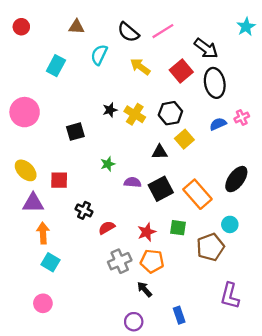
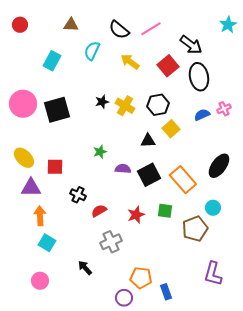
black square: (75, 132) -> (57, 110), moved, size x1.5
orange pentagon: (152, 261) -> (141, 278), moved
black arrow: (144, 289) -> (85, 268), moved

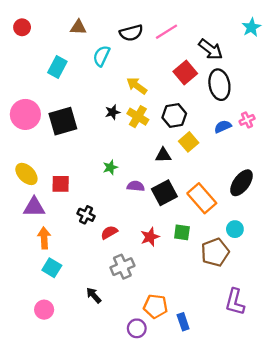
black semicircle: (119, 30) -> (131, 33), turned -55
yellow arrow: (130, 62) -> (137, 86), moved

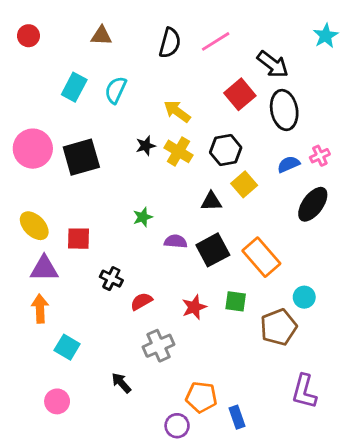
black semicircle: (131, 33) -> (170, 43), turned -60
cyan semicircle: (101, 56) -> (116, 90), moved
black ellipse: (242, 183) -> (313, 204), moved
orange arrow: (44, 238) -> (40, 309), moved

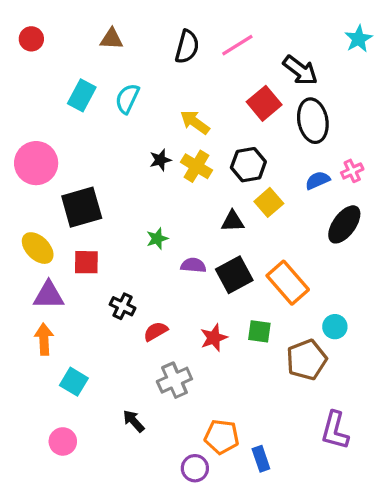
black square: (81, 157) -> (82, 207), moved

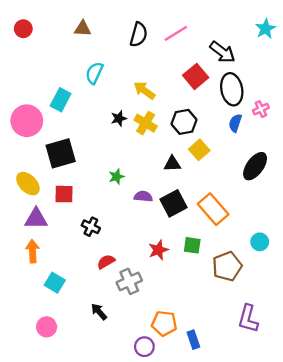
cyan rectangle: (82, 95) -> (61, 100), moved
pink cross: (352, 171) -> (261, 109), moved
blue semicircle: (318, 180) -> (235, 123), moved, turned -48
cyan circle: (335, 327) -> (260, 242), moved
red semicircle: (156, 331) -> (106, 262), moved

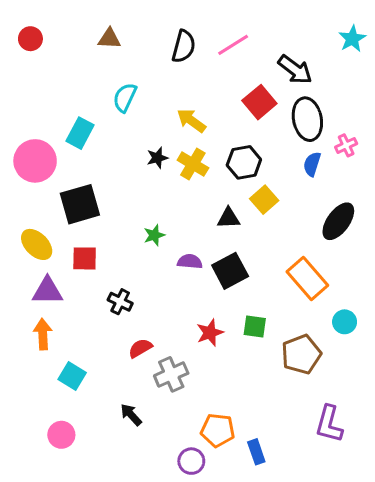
orange rectangle: (213, 209) -> (307, 279), moved

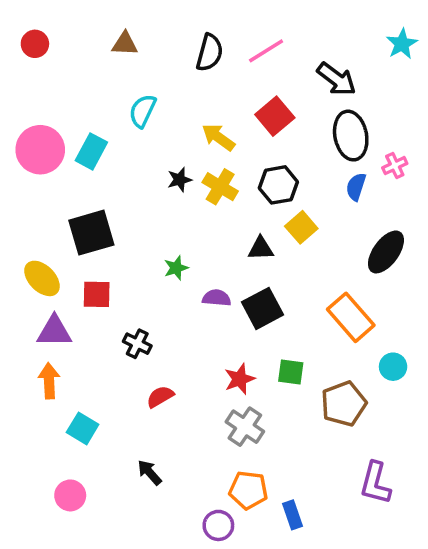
red square: (259, 102) -> (275, 116), moved
pink circle: (35, 161) -> (40, 150), moved
gray cross: (171, 374) -> (245, 427), moved, turned -32

